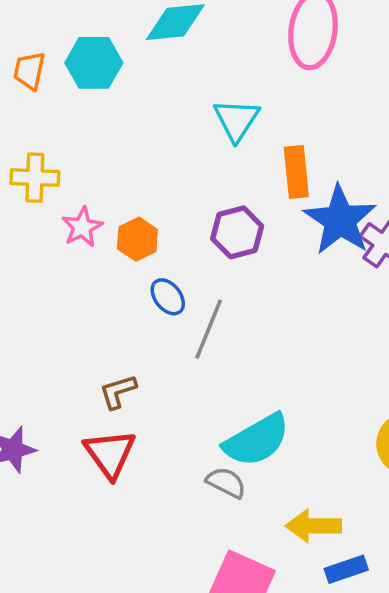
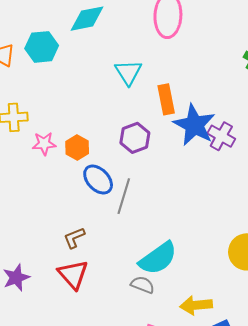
pink star: (82, 227) -> (44, 144), turned 30
blue ellipse: (168, 297) -> (98, 180), size x1.4

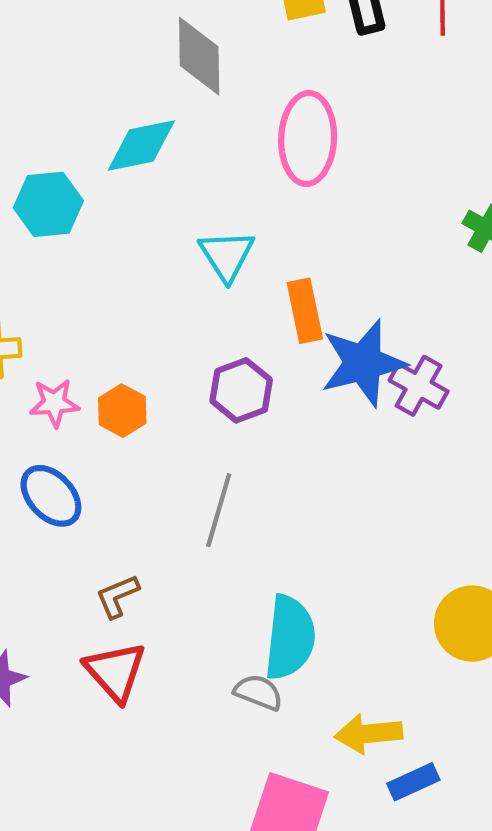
blue star: (194, 125) -> (363, 363), turned 30
blue ellipse: (98, 180) -> (51, 496), moved
cyan semicircle: (158, 258) -> (290, 638), turned -48

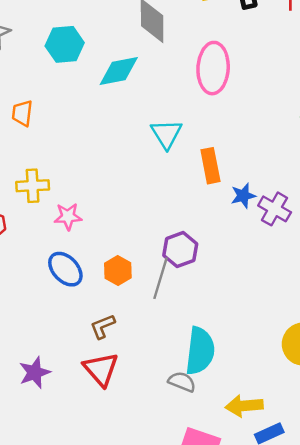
cyan hexagon: (48, 204) -> (65, 44), moved
blue star: (363, 363) -> (243, 196), size x0.5
purple hexagon: (241, 390) -> (180, 250), moved
orange hexagon: (122, 411) -> (118, 270), moved

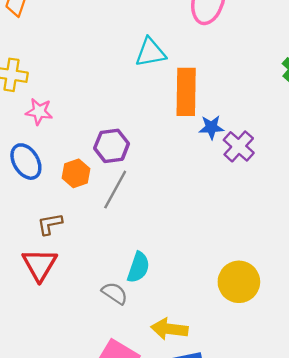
cyan triangle: (167, 134) -> (150, 52), turned 40
orange rectangle: (210, 166) -> (186, 92), size x1.4
purple hexagon: (180, 250) -> (112, 146), moved
cyan semicircle: (200, 351) -> (138, 267), size x0.7

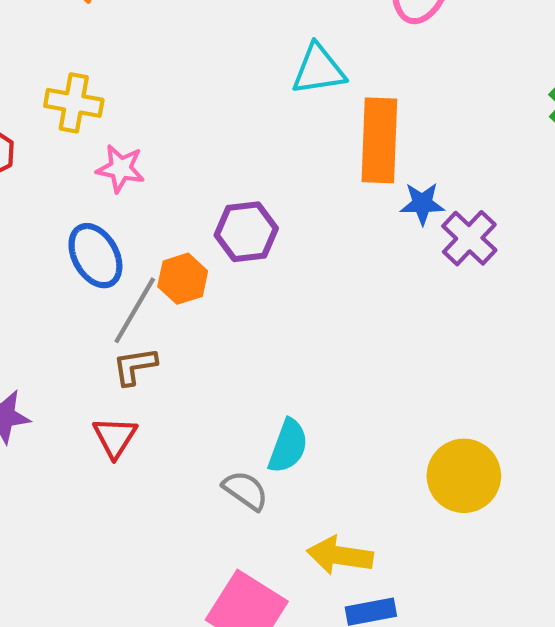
gray line: (115, 190) -> (135, 310), moved
red triangle: (40, 265) -> (115, 437), size x0.7

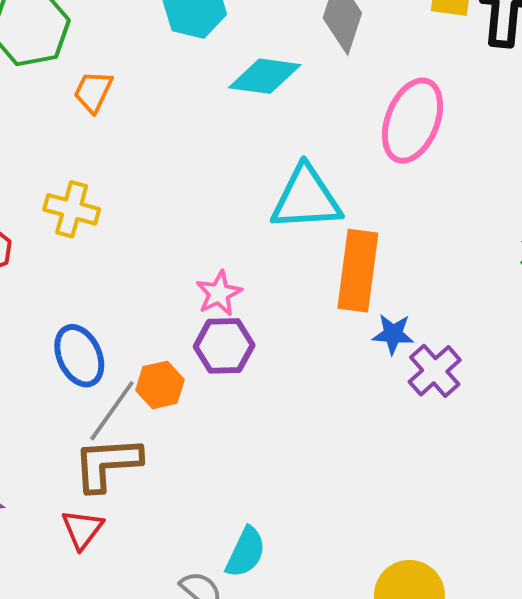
cyan triangle: (318, 70) -> (306, 198), size x1.4
pink star: (121, 168) -> (219, 293), moved, turned 30
brown L-shape: (135, 366) -> (107, 464), size x1.6

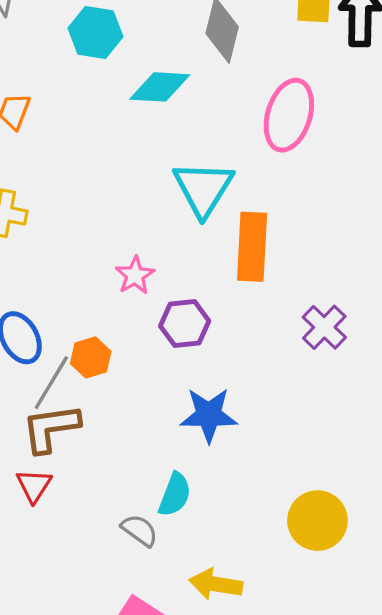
cyan triangle: (306, 198) -> (203, 189), turned -50
blue star: (393, 334) -> (209, 415), moved, size x1.6
purple hexagon: (224, 346) -> (185, 324), moved

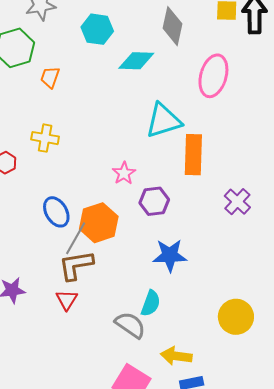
cyan triangle: (203, 189) -> (163, 121), turned 42
orange hexagon: (91, 357) -> (99, 223), size x1.6
gray semicircle: (140, 530) -> (130, 325), size x1.4

